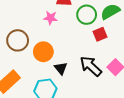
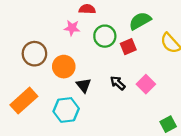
green circle: (87, 15) -> (105, 36), moved
black arrow: (91, 66) -> (118, 83), size x0.6

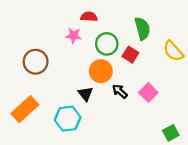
green semicircle: (140, 21) -> (142, 28), turned 105
red square: (128, 47) -> (130, 55), turned -35
orange circle: (64, 67) -> (101, 71), moved

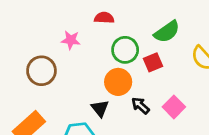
green semicircle: (142, 28) -> (167, 32), turned 70
pink star: (74, 36) -> (71, 40), moved
red square: (130, 55) -> (153, 62), turned 35

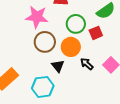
pink star: (71, 40) -> (37, 17), size x1.6
brown circle: (41, 71) -> (45, 42), moved

